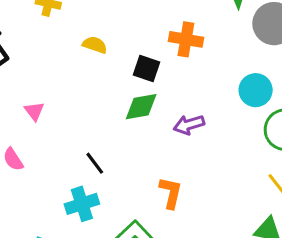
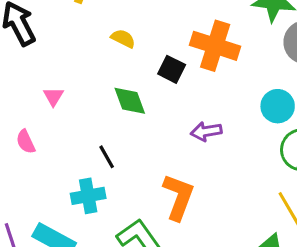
orange cross: (186, 39) -> (215, 46), size x1.4
green diamond: (141, 107) -> (130, 101), moved, turned 72
orange L-shape: (171, 193) -> (178, 197), size x1.4

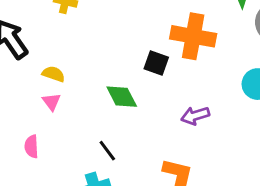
yellow semicircle: (123, 38) -> (53, 74), moved
pink semicircle: (26, 142) -> (31, 146), turned 30

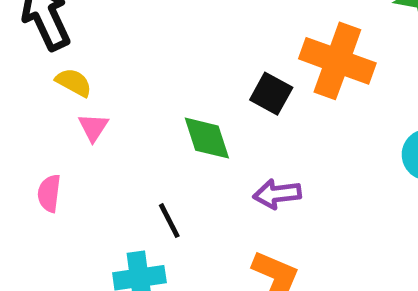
yellow semicircle: (53, 74) -> (74, 82), moved
purple arrow: (195, 116) -> (277, 194), moved

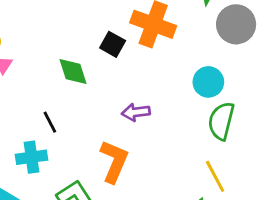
purple arrow: (277, 194) -> (136, 112), moved

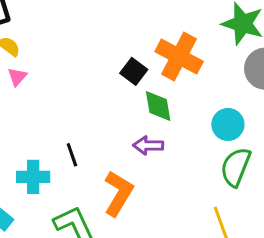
green diamond: (73, 71) -> (158, 106), moved
black line: (50, 122) -> (72, 155), moved

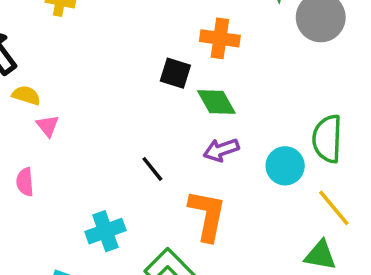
orange cross: (179, 57) -> (220, 38), size x0.7
cyan circle: (228, 124) -> (285, 166), moved
black line: (72, 155) -> (152, 169), moved

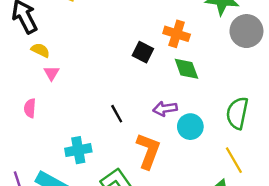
green diamond: (216, 102) -> (186, 69), moved
cyan circle: (285, 166) -> (190, 127), moved

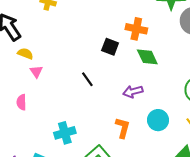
black line: (117, 114) -> (87, 79), moved
cyan circle: (190, 127) -> (158, 120), moved
orange L-shape: (148, 151) -> (123, 128), size x0.7

